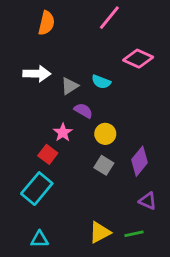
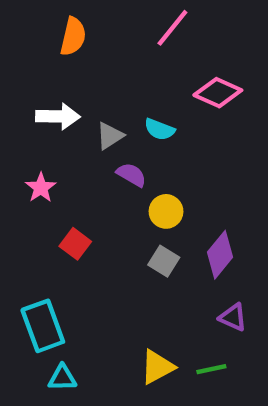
pink star: (63, 132) -> (41, 188), moved
cyan rectangle: (37, 189) -> (43, 326), moved, turned -60

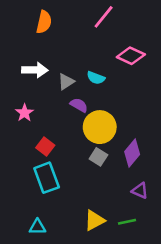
yellow circle: (166, 211) -> (100, 127), size x1.6
cyan rectangle: (43, 326) -> (47, 178), moved

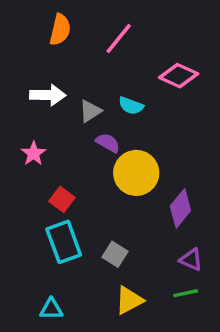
pink line: (104, 17) -> (119, 38), moved
gray square: (98, 157) -> (115, 254), moved
green line: (127, 222) -> (186, 293), moved

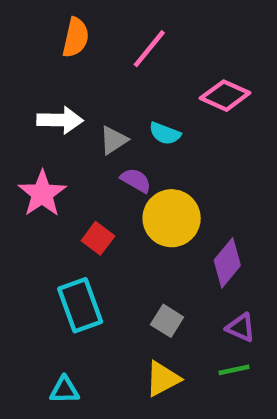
pink star: (34, 153) -> (42, 194), size x1.5
red square: (62, 199) -> (98, 238), moved
gray square: (115, 254) -> (167, 321), moved

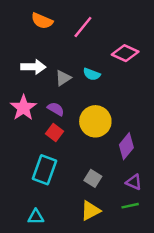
orange semicircle: (76, 38) -> (42, 21), turned 100
purple semicircle: (136, 180) -> (56, 109), moved
cyan rectangle: (80, 305) -> (45, 170), turned 40

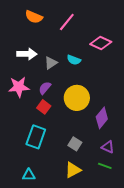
pink star: (23, 108) -> (19, 87), turned 30
purple semicircle: (56, 109) -> (45, 88), turned -80
green line: (130, 206) -> (105, 166), turned 32

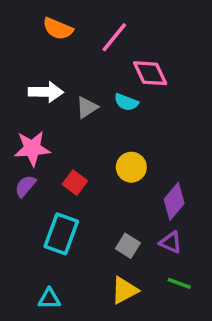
pink diamond: (101, 43) -> (150, 73), moved, turned 40
purple semicircle: (45, 88) -> (25, 186), moved
yellow circle: (77, 98) -> (131, 167), size x0.7
purple triangle: (108, 147) -> (171, 242), moved

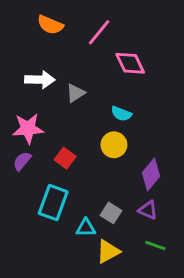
cyan semicircle: (126, 102) -> (121, 114), moved
cyan triangle: (49, 299) -> (86, 228), moved

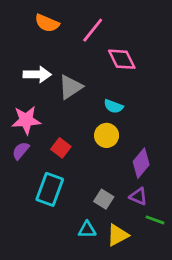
gray triangle: (75, 93) -> (70, 87), size x1.4
cyan triangle: (86, 228) -> (87, 230), moved
green line: (155, 246) -> (155, 220), moved
yellow triangle: (108, 251) -> (118, 235), moved

